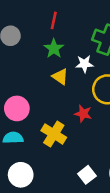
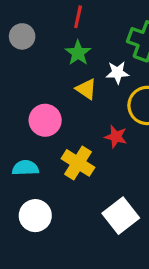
pink circle: (17, 108) -> (45, 120), moved
white square: (87, 175) -> (121, 216), size x1.5

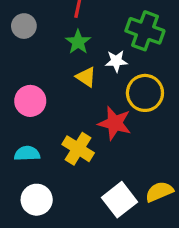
pink circle: (45, 120) -> (30, 101), moved
red star: (116, 137) -> (115, 123), size x1.5

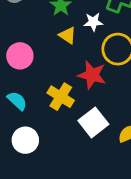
cyan semicircle: (27, 153) -> (17, 101), turned 45
white square: (119, 200) -> (93, 122), moved

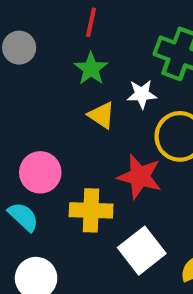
pink circle: (20, 56) -> (40, 172), moved
yellow cross: (61, 97) -> (91, 210), turned -30

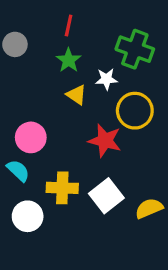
yellow cross: (91, 210) -> (62, 188), moved

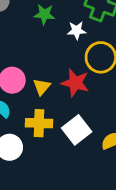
green star: (69, 60) -> (44, 14), turned -30
yellow triangle: (76, 95) -> (42, 87), moved, turned 36

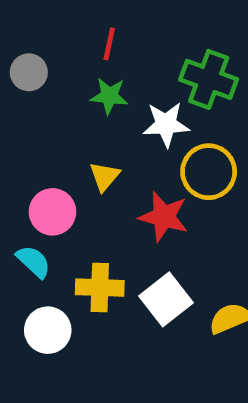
white star: (77, 30) -> (166, 124), size x1.4
yellow triangle: (42, 87) -> (105, 176), moved

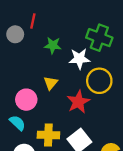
red line: (109, 44) -> (33, 21), moved
red star: (164, 217) -> (78, 102), turned 30

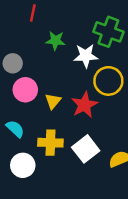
gray circle: (15, 34) -> (13, 63), moved
yellow triangle: (51, 83) -> (53, 101), moved
pink circle: (26, 100) -> (25, 90), moved

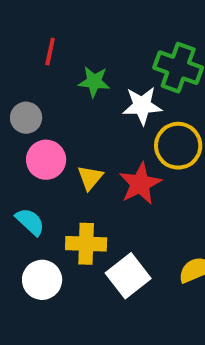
red line: (33, 13) -> (50, 52), moved
white square: (86, 149) -> (128, 276), moved

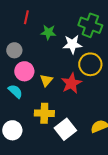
cyan semicircle: (30, 222) -> (15, 91), moved
white circle: (42, 280) -> (12, 130), moved

